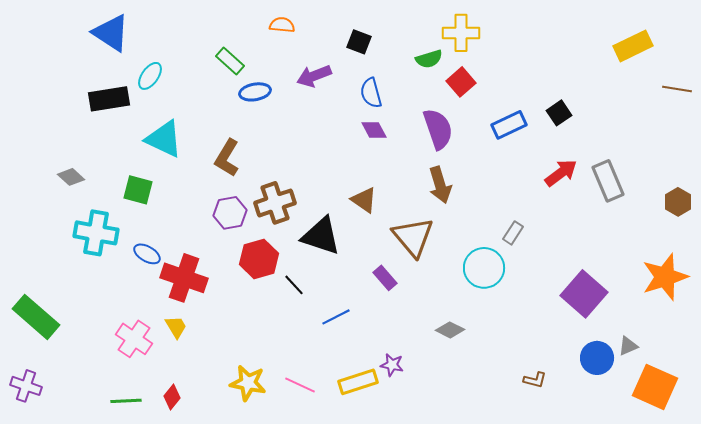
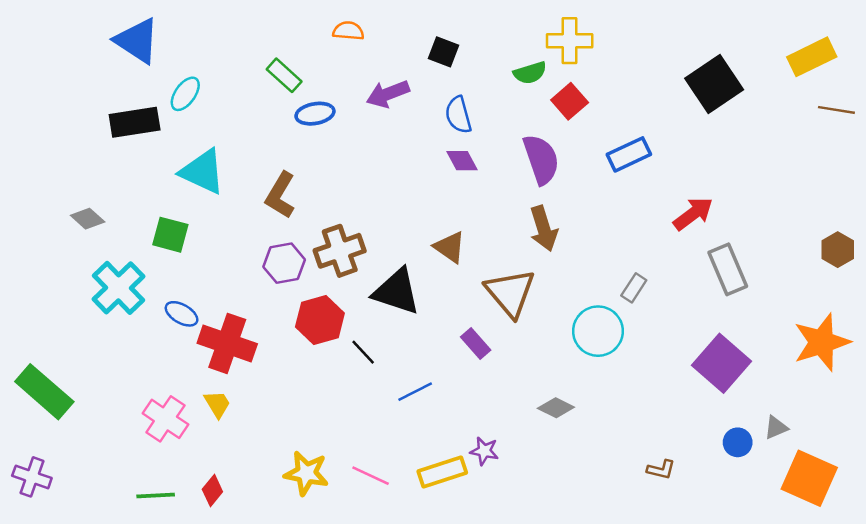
yellow rectangle: (633, 46) -> (812, 57), moved
black square: (559, 113) -> (714, 84), moved, size x1.8
gray rectangle: (608, 181) -> (728, 269), moved
cyan cross: (96, 233) -> (118, 288), turned 36
blue circle: (597, 358) -> (738, 442), size x0.7

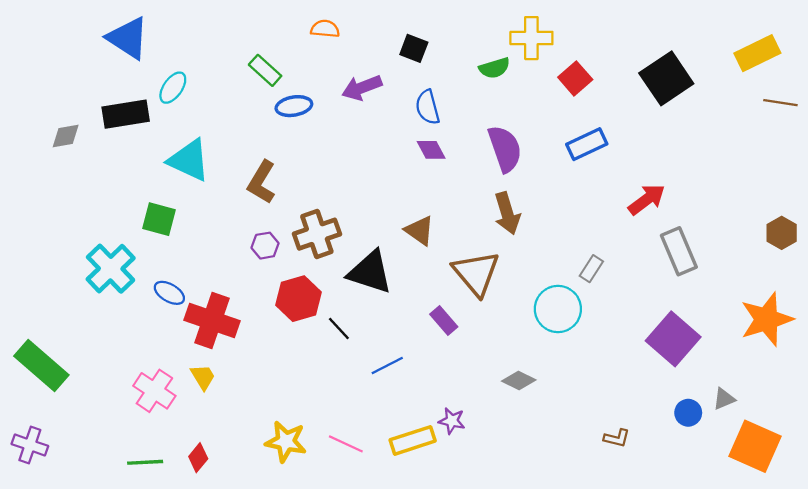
red square: (570, 101) -> (575, 78), moved
gray diamond: (88, 219) -> (66, 136), moved, turned -52
purple hexagon: (284, 263) -> (265, 246), size x0.7

